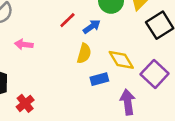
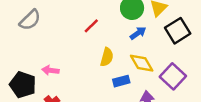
blue arrow: (92, 27) -> (138, 33), moved
pink arrow: (24, 44) -> (50, 70), moved

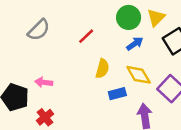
gray semicircle: (30, 20) -> (39, 30), moved

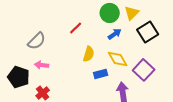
gray semicircle: (39, 30) -> (37, 41), moved

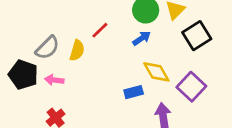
blue arrow: (115, 34) -> (142, 38), moved
yellow semicircle: (89, 54) -> (77, 50), moved
black pentagon: (19, 77) -> (23, 75), moved

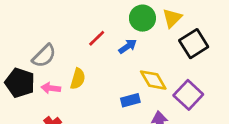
blue arrow: (142, 38) -> (128, 46), moved
yellow semicircle: (77, 50) -> (78, 79), moved

